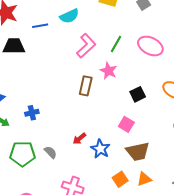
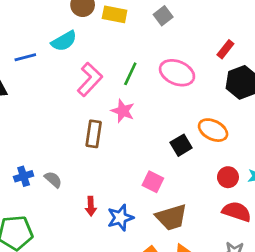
black square: (138, 94) -> (181, 145), moved
red arrow: (79, 139) -> (91, 206), turned -48
blue star: (100, 149) -> (120, 218), turned 30
gray semicircle: (50, 152) -> (53, 179), moved

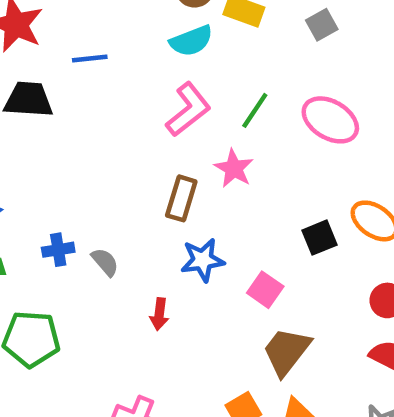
cyan semicircle: (64, 41) -> (191, 41), moved
brown trapezoid: (171, 217) -> (286, 351), turned 136
blue star: (120, 218) -> (203, 260), moved

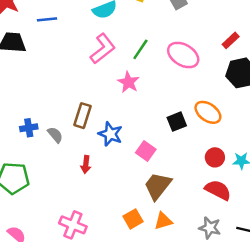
brown rectangle: (181, 198) -> (82, 116), moved
blue star: (203, 260) -> (110, 134), turned 30

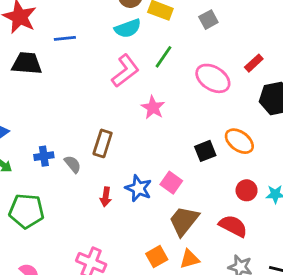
red rectangle: (231, 40) -> (254, 63), moved
green line: (140, 49) -> (164, 57), moved
blue star: (110, 134) -> (138, 188), moved
red semicircle: (218, 190) -> (233, 226), moved

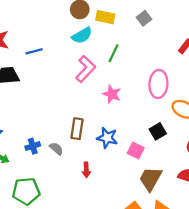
pink ellipse: (213, 78) -> (158, 84), moved, turned 72
black square: (205, 151) -> (158, 131), moved
blue star: (138, 188) -> (107, 138), moved

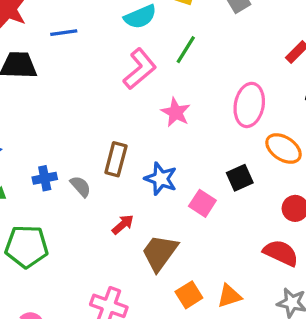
red arrow: (86, 170) -> (123, 224), turned -136
brown trapezoid: (150, 179) -> (160, 253), moved

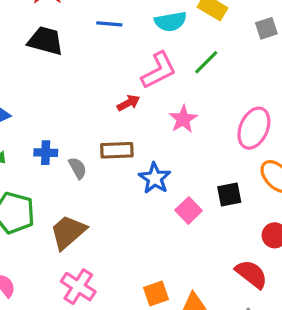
blue line: (64, 33) -> (109, 24), moved
brown rectangle: (116, 159) -> (117, 150), turned 60
red arrow: (123, 224) -> (128, 103), moved
brown trapezoid: (160, 253) -> (68, 232), moved

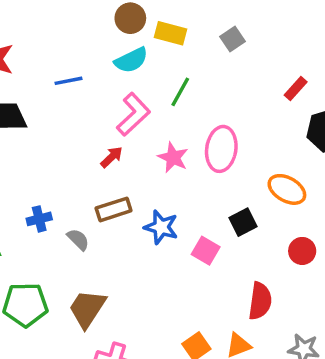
pink ellipse: (254, 128) -> (221, 149), moved
blue cross: (46, 153) -> (39, 219), moved
red semicircle: (251, 274) -> (260, 301), moved, turned 76

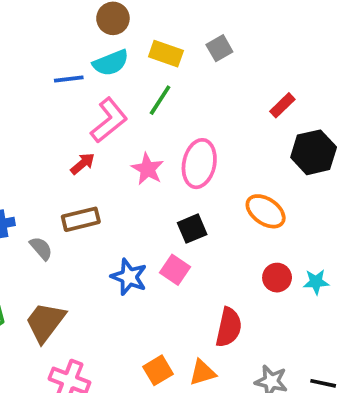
yellow rectangle: (171, 33) -> (166, 54), moved
blue line: (69, 81) -> (69, 79), moved
black square: (243, 222) -> (192, 229), moved
blue star: (161, 227) -> (129, 277), moved

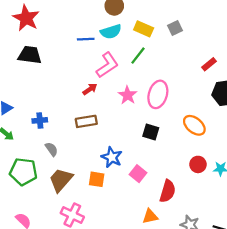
black square: (192, 229) -> (151, 132), turned 35
gray semicircle: (41, 248) -> (51, 149), moved
pink square: (175, 270) -> (138, 174), moved
orange square: (158, 370) -> (97, 179), moved, turned 35

